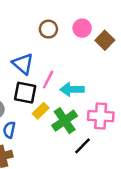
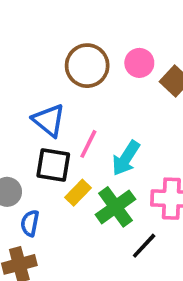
brown circle: (48, 29) -> (87, 66), size x1.5
cyan arrow: (72, 89) -> (126, 158), turned -55

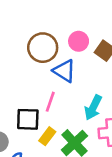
blue triangle: (49, 120) -> (64, 71), moved
cyan arrow: (126, 158) -> (93, 107), moved

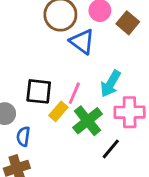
pink line: (50, 102) -> (74, 93), moved

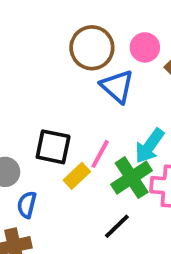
green cross: (88, 121) -> (132, 178), moved
black line: (111, 149) -> (117, 226), moved

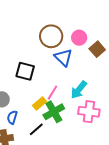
black square: (53, 147) -> (25, 71), moved
green cross: (132, 178) -> (54, 112), moved
black line: (117, 226) -> (36, 129), moved

